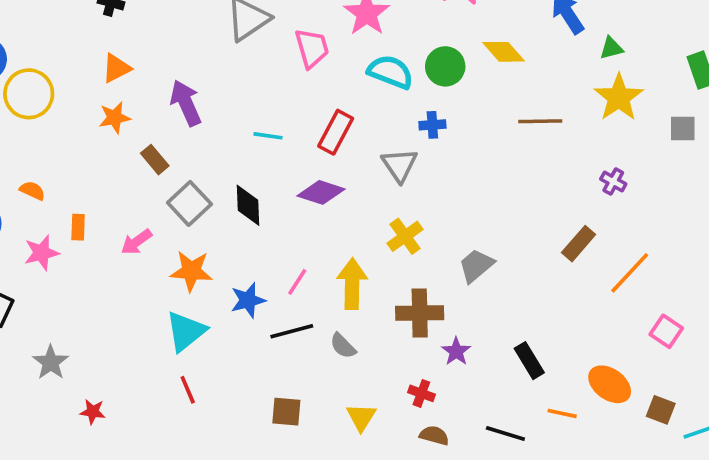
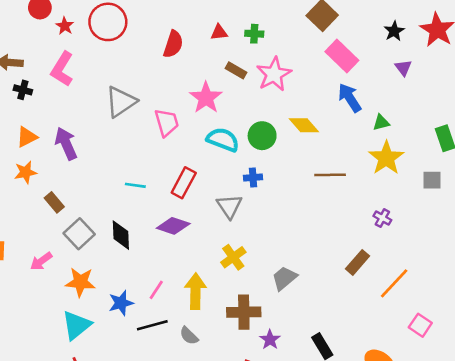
purple arrow: (186, 103) -> (66, 144), moved

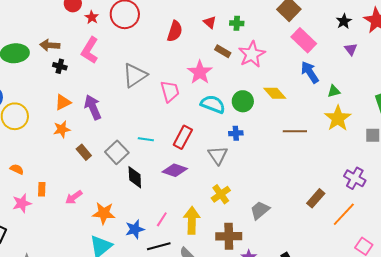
red triangle: (219, 32) -> (210, 22), turned 48
purple cross: (382, 218) -> (355, 178), moved, size x1.5
gray square: (79, 234) -> (117, 152), moved

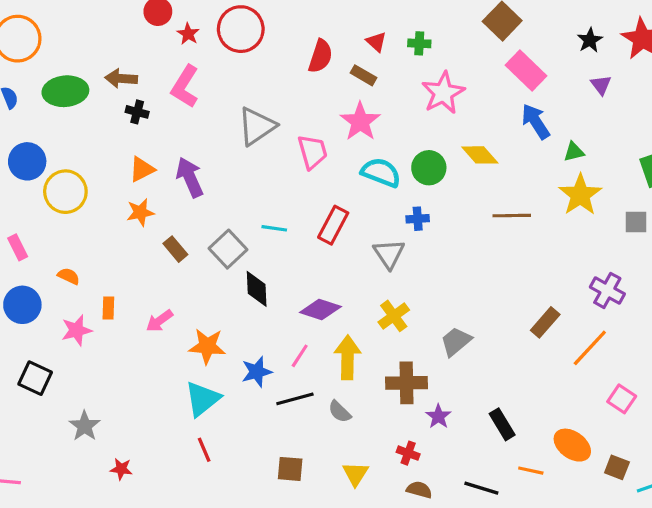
brown rectangle: (223, 51) -> (363, 75), moved
purple diamond: (175, 170) -> (320, 310), moved

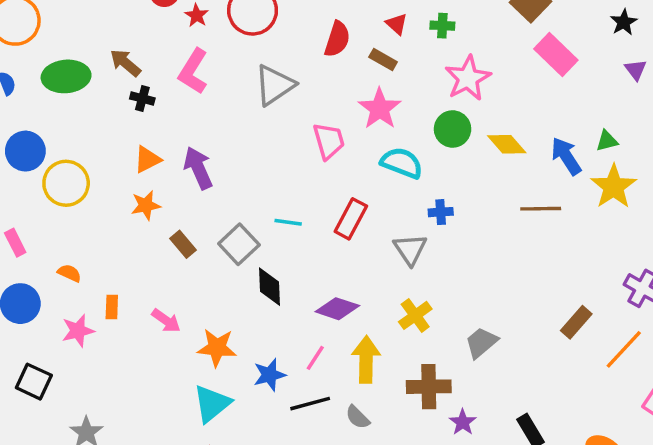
brown arrow: (121, 78) -> (125, 63), turned 36
blue arrow: (536, 122) -> (566, 156), moved
gray triangle: (257, 126) -> (275, 85), moved
green circle: (429, 168) -> (453, 129), moved
pink arrow: (159, 321) -> (166, 321), turned -108

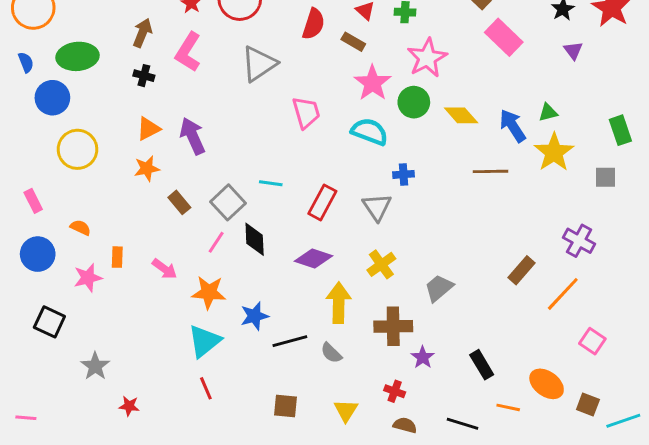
brown arrow: (125, 63) -> (142, 33), moved, turned 72
pink star: (380, 109) -> (373, 83), moved
blue circle: (25, 151) -> (52, 98), moved
red rectangle: (351, 219) -> (322, 202), moved
pink line: (315, 358) -> (216, 242), moved

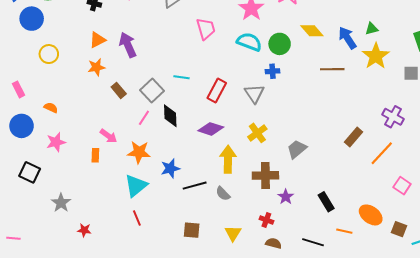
green circle: (414, 102) -> (280, 44), moved
yellow circle: (77, 149) -> (49, 54), size x0.7
orange rectangle: (117, 257) -> (95, 155), moved

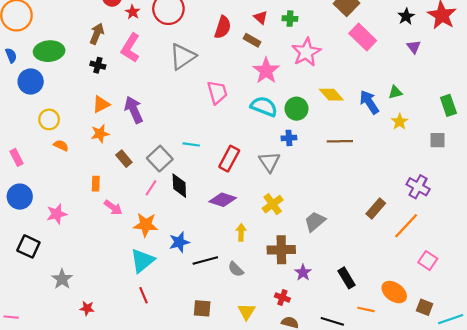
yellow star: (376, 56) -> (400, 122), size x0.6
brown line: (332, 69) -> (340, 141), moved
orange semicircle: (51, 108) -> (61, 146), moved
orange rectangle: (95, 155) -> (96, 184), moved
yellow arrow: (228, 159) -> (241, 232), size x0.6

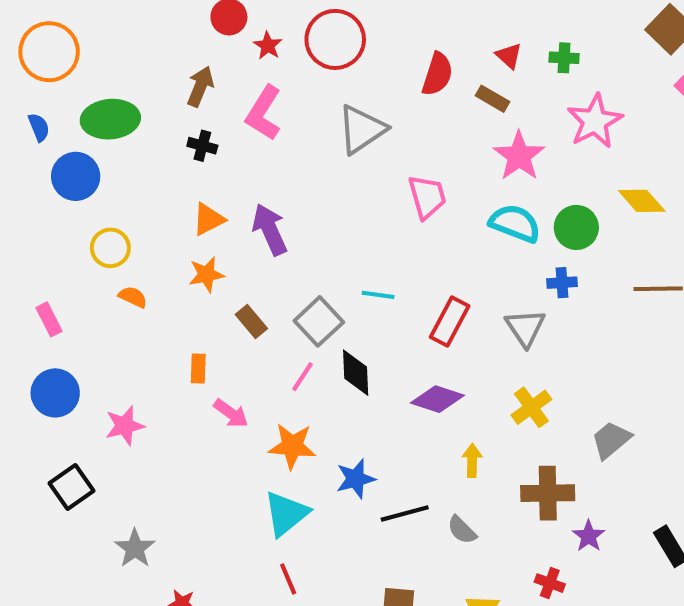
black square: (28, 246) -> (72, 487), turned 30

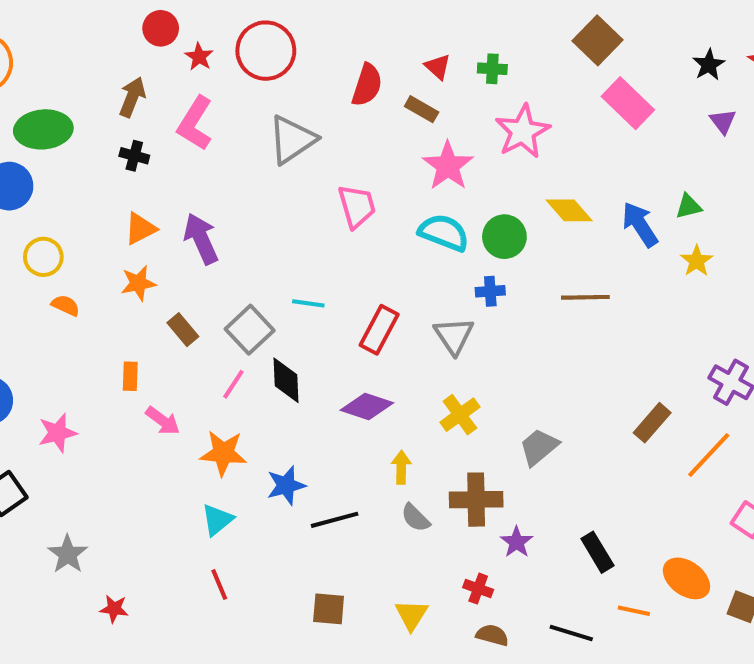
cyan triangle: (286, 514) -> (217, 520), size x0.7
gray semicircle: (462, 530) -> (415, 518), moved

